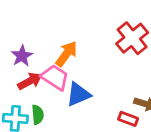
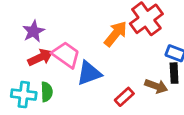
orange arrow: (66, 54) -> (116, 34), moved
red rectangle: (128, 119) -> (124, 97), moved, turned -66

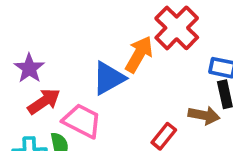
pink trapezoid: (66, 55) -> (82, 121), moved
blue triangle: (89, 73) -> (109, 78), moved

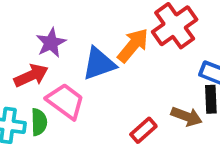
purple star: (29, 68) -> (51, 43), moved

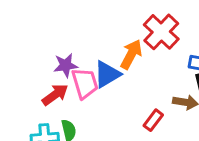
purple star: (51, 43) -> (66, 65), turned 30
pink trapezoid: (65, 101) -> (85, 83), moved, turned 48

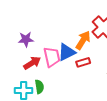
purple star: (66, 65) -> (26, 39), moved
red rectangle: (153, 120) -> (83, 62), moved, turned 32

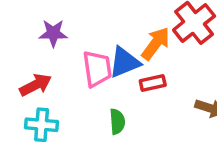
red arrow: (32, 63) -> (36, 85), moved
green semicircle: (39, 87) -> (117, 122), moved

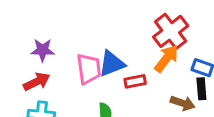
purple star: (53, 33) -> (43, 50), moved
orange arrow: (156, 43) -> (166, 59), moved

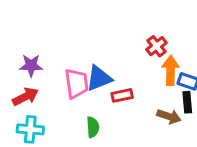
red cross: (171, 31) -> (157, 46), size x0.6
orange arrow: (166, 59) -> (171, 70), moved, turned -36

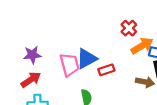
orange arrow: (171, 70) -> (142, 46), turned 65

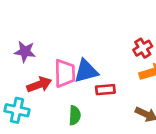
red arrow: (31, 80) -> (39, 85), moved

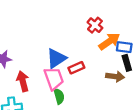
pink trapezoid: (65, 73) -> (54, 78), moved
red arrow: (39, 85) -> (23, 81), turned -66

